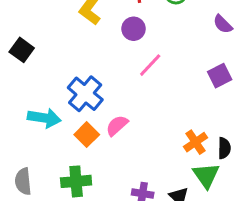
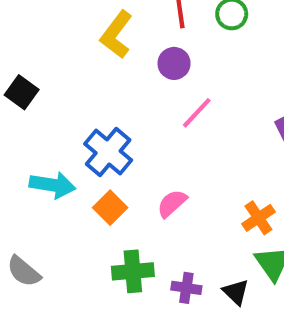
pink semicircle: (117, 125) -> (172, 203), moved
gray semicircle: (23, 181) -> (24, 271), turned -44
green cross: (76, 181) -> (133, 271), moved

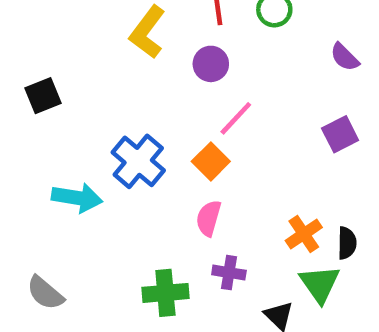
black square: (22, 92) -> (43, 96), turned 32
pink semicircle: (172, 203) -> (209, 218), turned -32
orange square: (110, 208) -> (211, 161), moved
purple cross: (186, 288) -> (229, 273), moved

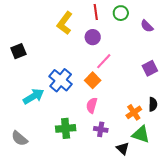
purple semicircle: (345, 57) -> (147, 26), moved
cyan arrow: (77, 198) -> (34, 96), turned -40
black semicircle: (347, 243) -> (153, 104), moved
green triangle: (320, 284) -> (141, 134), turned -36
green cross: (165, 293) -> (66, 128), moved

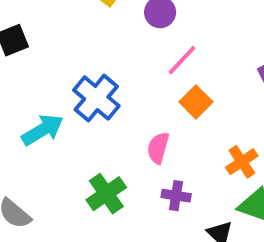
orange square: (93, 80) -> (196, 102), moved
green cross: (66, 128) -> (106, 194), turned -30

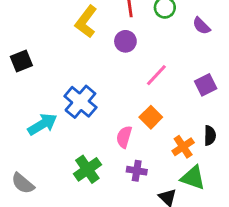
pink line: (182, 60) -> (156, 75), moved
orange square: (196, 102) -> (151, 117), moved

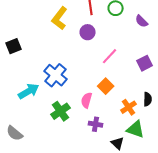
green cross: (87, 169) -> (61, 111), moved

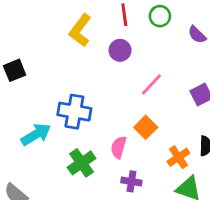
blue cross: (56, 75) -> (74, 112), turned -30

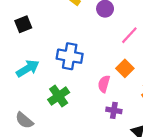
cyan arrow: (36, 134) -> (28, 68), moved
green cross: (82, 163) -> (59, 96), moved

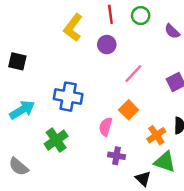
black square: (23, 24) -> (17, 61), turned 35

